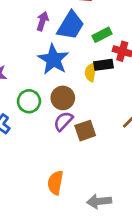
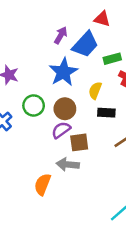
black rectangle: (104, 65) -> (106, 113), moved
gray arrow: (99, 201) -> (68, 164), moved

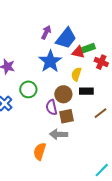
red triangle: (102, 19) -> (78, 52), moved
brown circle: (65, 109) -> (63, 94), moved
purple semicircle: (61, 130) -> (51, 107), turned -63

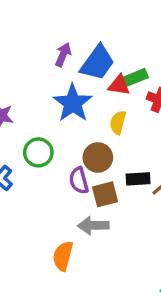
black rectangle: (86, 91) -> (138, 179), moved

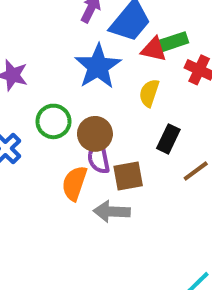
brown circle: (98, 157) -> (95, 134), moved
black rectangle: (138, 179) -> (168, 139), moved, turned -65
orange semicircle: (63, 256) -> (74, 183), moved

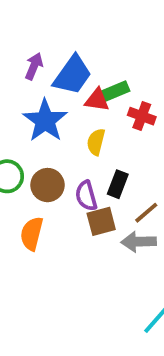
purple semicircle: (99, 158) -> (86, 196), moved
brown square: (128, 176) -> (101, 221), moved
gray arrow: (112, 212) -> (139, 242), moved

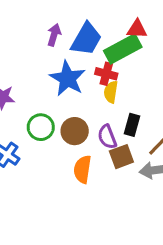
green rectangle: (115, 91) -> (123, 49), size x1.6
red triangle: (97, 100) -> (137, 29), moved
red cross: (142, 116) -> (106, 74), moved
orange semicircle: (32, 234) -> (82, 169), moved

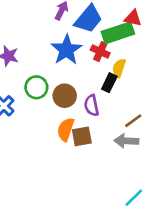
yellow semicircle: (111, 92) -> (119, 68), moved
black rectangle: (132, 125) -> (109, 83), moved
brown square: (121, 157) -> (82, 136), moved

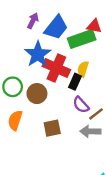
red cross: (100, 52) -> (56, 68), moved, size x1.6
purple semicircle: (92, 105) -> (81, 105), moved, turned -30
orange semicircle: (66, 129) -> (15, 120), moved

